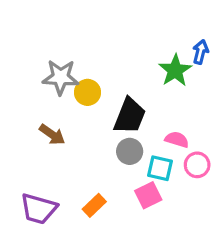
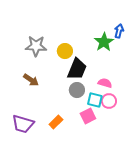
yellow circle: (87, 92) -> (65, 51), moved
pink circle: (197, 165) -> (109, 101), moved

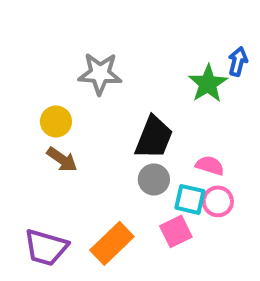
gray star: (36, 46) -> (100, 74), moved
yellow circle: (65, 51) -> (56, 122), moved
orange rectangle: (56, 122) -> (112, 243), size x1.5

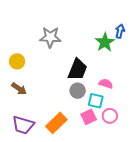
yellow circle: (56, 122) -> (17, 61), moved
brown arrow: (62, 159) -> (19, 89), moved
pink circle: (218, 201) -> (110, 116), moved

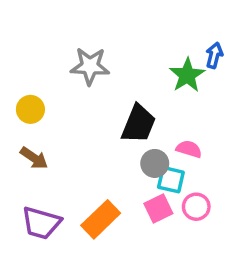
gray circle: (78, 91) -> (155, 163), moved

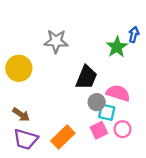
yellow circle: (30, 109) -> (19, 68), size x1.5
pink semicircle: (189, 149) -> (118, 93), size x1.5
brown arrow: (34, 158) -> (21, 114), moved

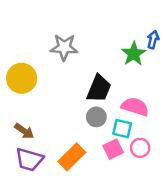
gray circle: (97, 102) -> (96, 117), moved

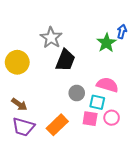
gray star: (64, 47) -> (51, 38), turned 30
black trapezoid: (99, 89) -> (65, 60), moved
pink square: (113, 149) -> (90, 119), turned 35

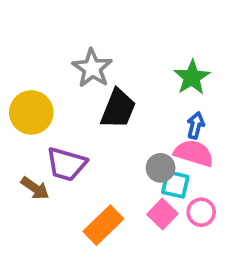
blue arrow: (122, 31) -> (196, 125), moved
gray circle: (77, 93) -> (161, 168), moved
pink square: (90, 119) -> (162, 214), turned 35
purple trapezoid: (23, 127) -> (66, 164), moved

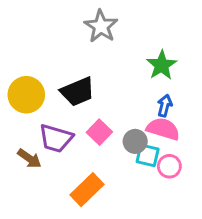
gray star: (92, 68) -> (101, 26), moved
black trapezoid: (118, 109) -> (78, 92), moved, turned 45
pink circle: (201, 212) -> (169, 166), moved
pink square: (162, 214) -> (99, 132), moved

